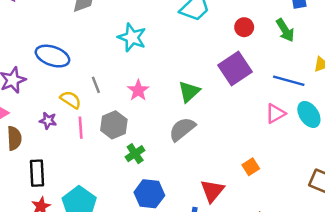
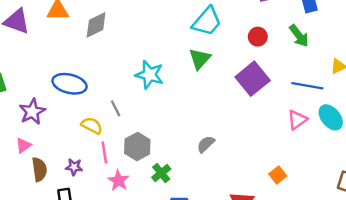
cyan star: (132, 37) -> (149, 75), moved
pink star: (138, 90) -> (118, 180), moved
green triangle: (189, 92) -> (200, 59), moved
purple star: (48, 121) -> (74, 167), moved
gray semicircle: (182, 129) -> (206, 144), size x0.7

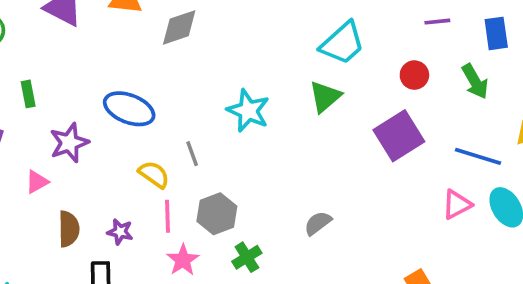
pink triangle: (23, 145) -> (37, 182), moved

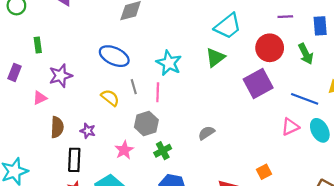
red circle: (414, 75) -> (270, 48), size x1.6
blue ellipse: (129, 109) -> (114, 56), moved
pink line: (167, 216) -> (158, 92), moved

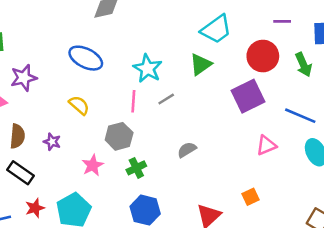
gray line: (134, 87) -> (166, 99), moved, turned 72
pink triangle: (290, 127) -> (266, 145), moved
black rectangle: (74, 160) -> (20, 173), moved, turned -60

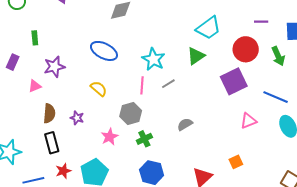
black rectangle: (20, 173) -> (52, 143), turned 40

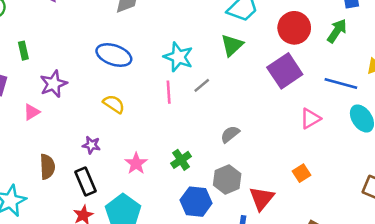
green arrow: (278, 56) -> (337, 31), turned -114
brown semicircle: (49, 113) -> (47, 167), moved
gray hexagon: (131, 114) -> (227, 179), moved
black rectangle: (52, 143) -> (85, 181), moved

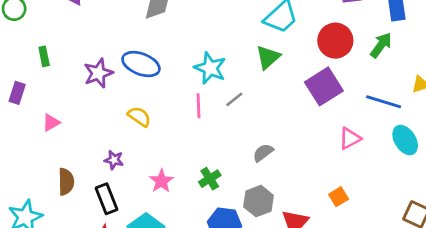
purple star: (53, 84) -> (98, 73), moved

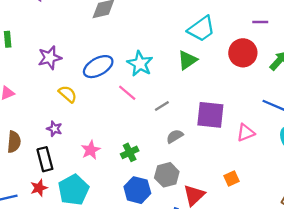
blue ellipse: (141, 64) -> (98, 67), moved, turned -56
purple square: (324, 86) -> (210, 115), moved, turned 32
gray line: (234, 99) -> (162, 106), moved
pink line: (198, 106) -> (127, 93), turned -54
yellow semicircle: (139, 117) -> (68, 94), moved

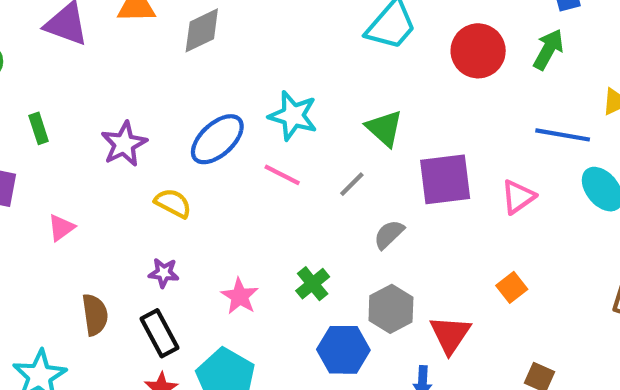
green triangle: (187, 60) -> (384, 128), moved, turned -30

